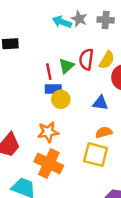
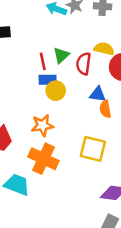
red semicircle: (86, 59) -> (84, 64), moved
yellow semicircle: (107, 60) -> (104, 49), turned -108
orange semicircle: (104, 132) -> (105, 109), moved, turned -84

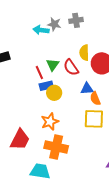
yellow semicircle: (104, 49) -> (84, 53), turned -91
red semicircle: (84, 64) -> (71, 67), turned -30
yellow square: (93, 149) -> (94, 119), moved

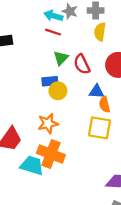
yellow semicircle: (84, 53) -> (100, 32), moved
red line: (39, 73) -> (53, 32), moved, turned -56
cyan trapezoid: (40, 171) -> (32, 165), moved

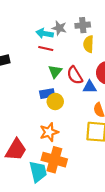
blue triangle: (97, 91) -> (90, 87), moved
cyan trapezoid: (32, 165) -> (38, 172), turned 65

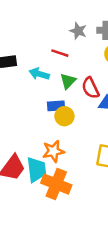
cyan arrow: (45, 33) -> (39, 74), moved
cyan trapezoid: (38, 172) -> (36, 170), moved

